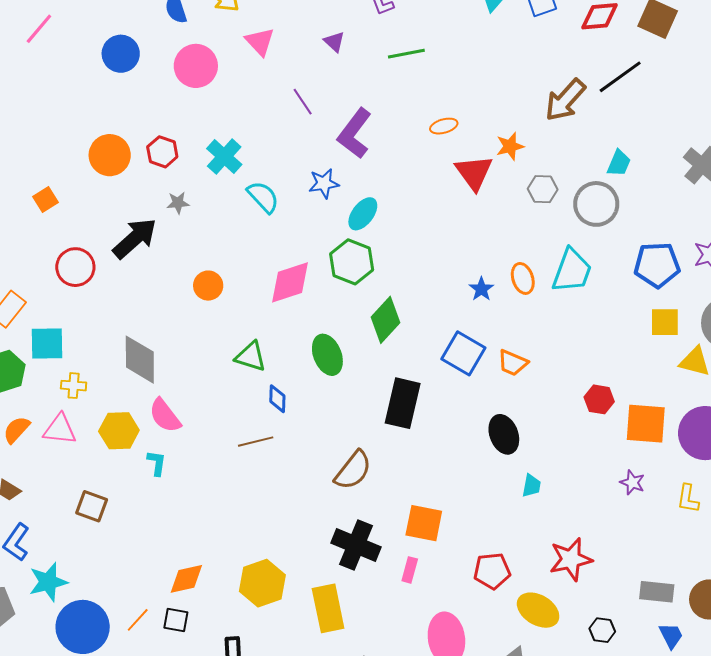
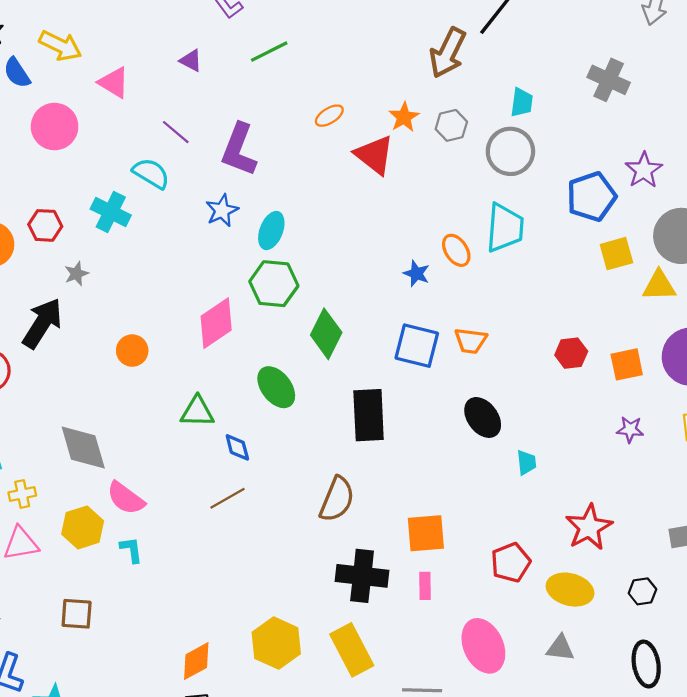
gray hexagon: (543, 189) -> (451, 125), moved
cyan semicircle: (263, 197) -> (151, 173), moved
orange square: (646, 424) -> (627, 364), size x0.7

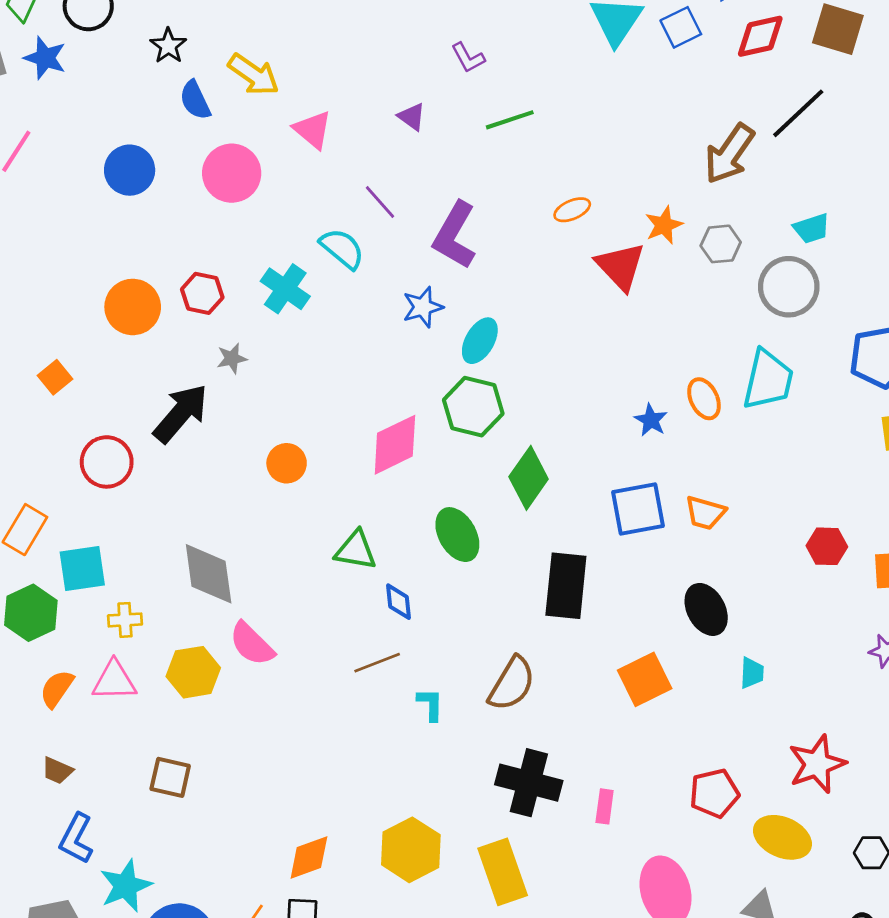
cyan trapezoid: (522, 102) -> (812, 228), turned 56
blue square: (417, 346) -> (638, 509), turned -33
orange square: (426, 533) -> (645, 679), moved, turned -30
cyan L-shape: (131, 550) -> (430, 704), moved

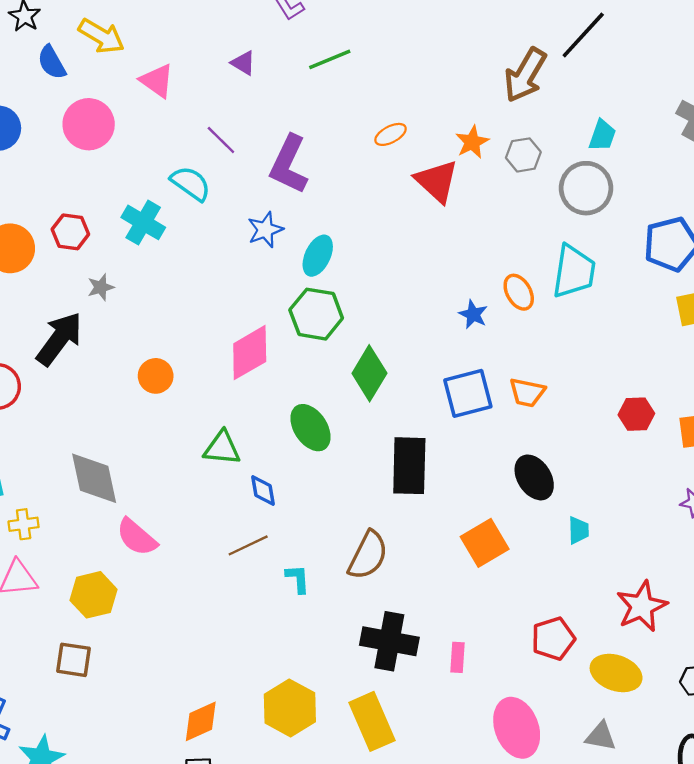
cyan trapezoid: (812, 228) -> (602, 135), turned -48
yellow hexagon: (193, 672) -> (93, 595), moved

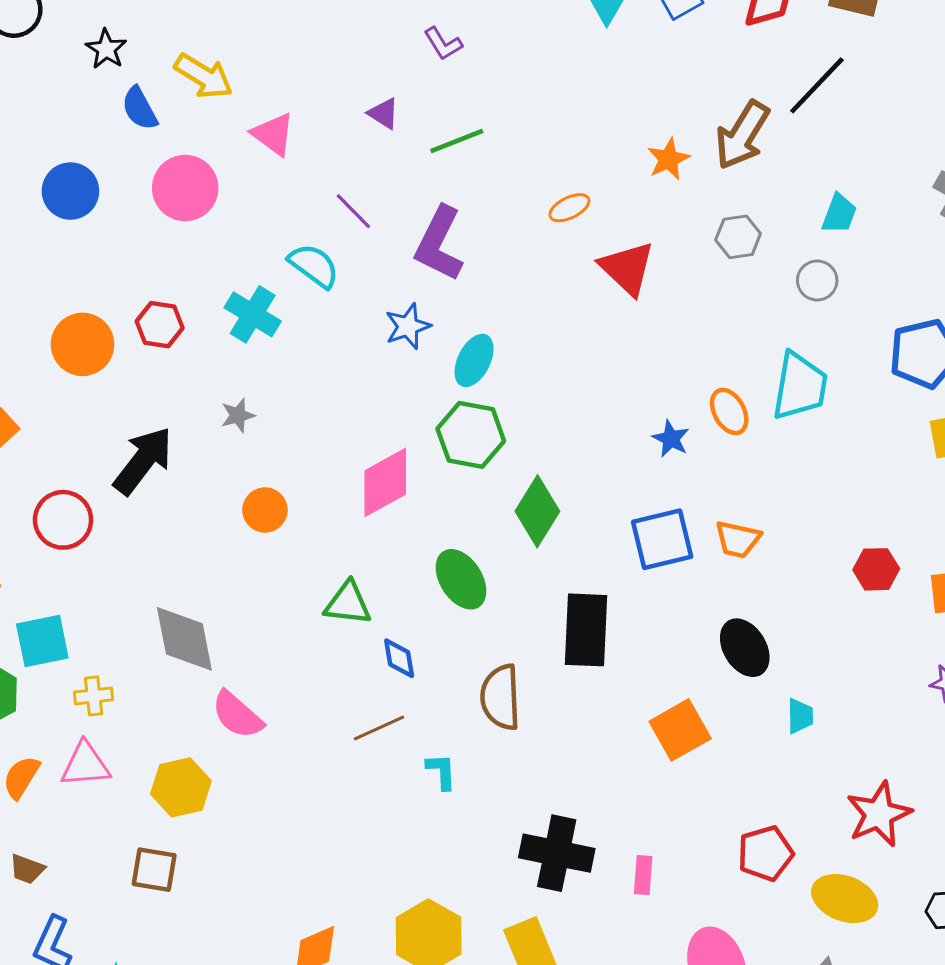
green line: (330, 59) -> (457, 141), moved
orange star: (472, 142) -> (668, 159), moved
gray circle: (586, 188) -> (817, 280), size x0.6
gray star: (101, 287) -> (238, 415), moved
brown semicircle: (368, 555) -> (501, 697), moved, turned 150

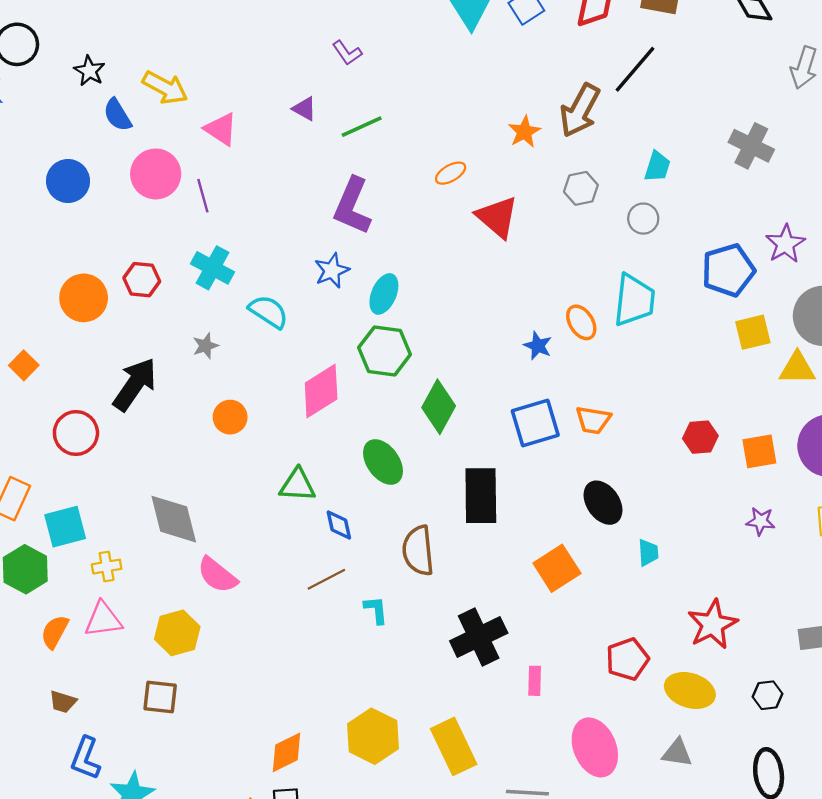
purple line: (353, 211) -> (203, 196), moved, turned 32
cyan semicircle: (314, 266) -> (268, 312), moved
black cross: (557, 853) -> (479, 637), moved, turned -34

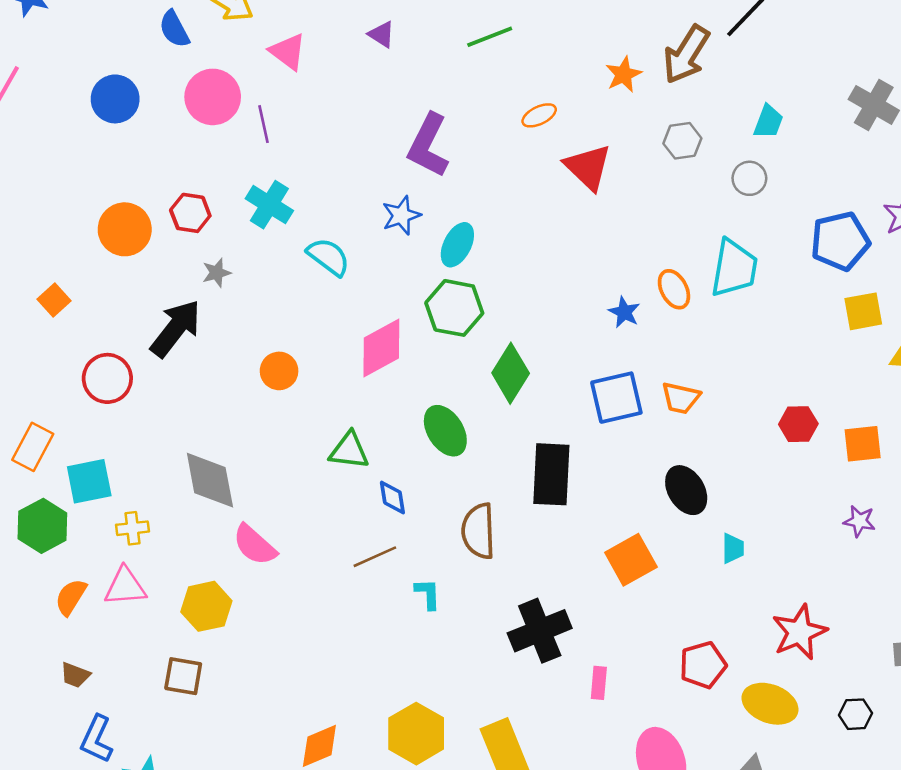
green line: (362, 127) -> (490, 37), moved
gray star: (205, 346) -> (217, 273), moved

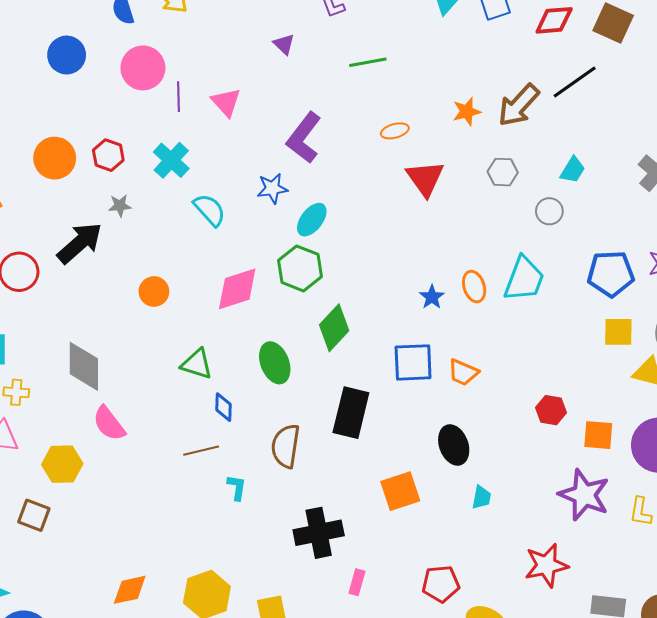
pink triangle: (288, 52) -> (226, 102), moved
purple star: (859, 521) -> (584, 495), size x2.0
red star: (799, 632) -> (546, 565), moved

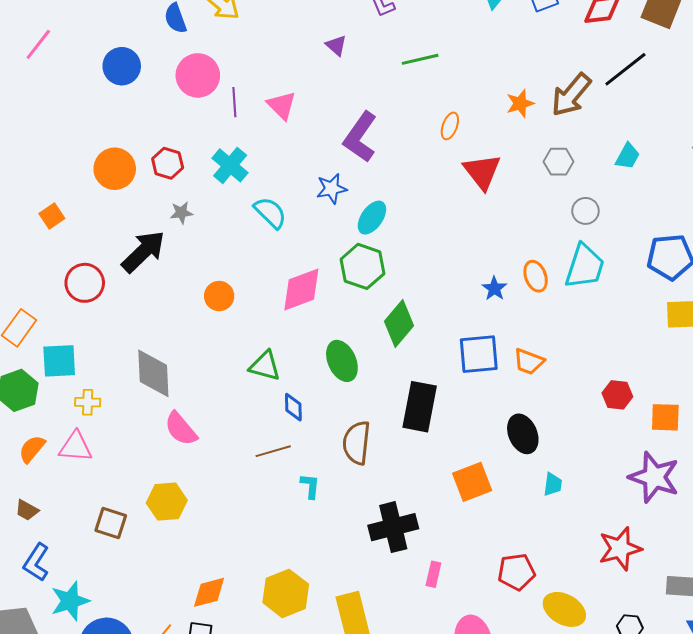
orange ellipse: (395, 131) -> (450, 126), turned -52
gray circle: (549, 211) -> (585, 211), moved
yellow hexagon: (62, 464) -> (167, 502), moved

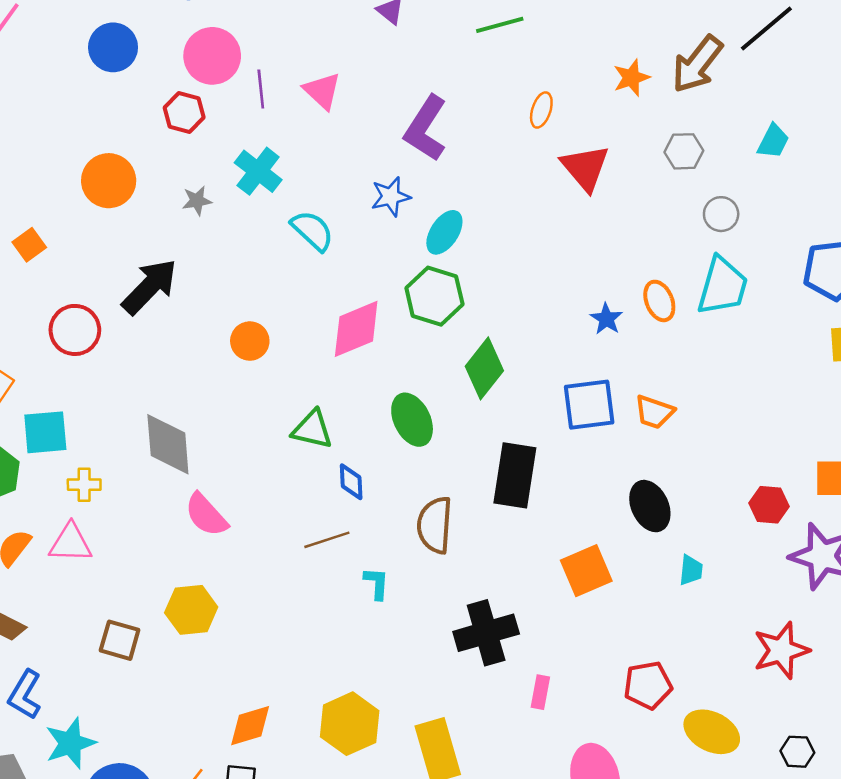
red hexagon: (168, 163) -> (184, 113), moved
gray star: (181, 213) -> (197, 201), moved
red hexagon: (617, 395) -> (769, 505), moved

